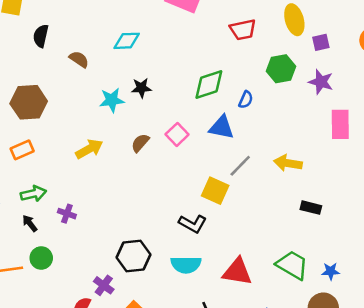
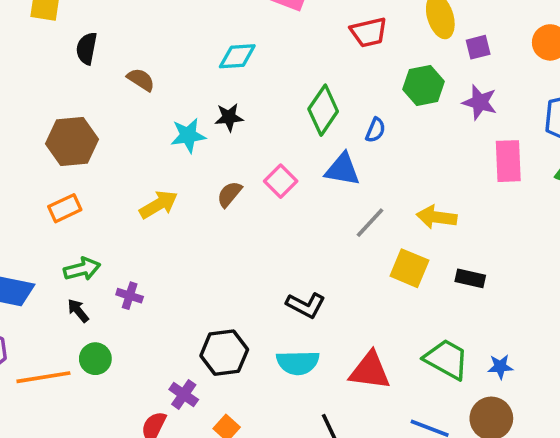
cyan diamond: (127, 41) -> (237, 56), moved
green diamond: (209, 84) -> (323, 110), turned -36
yellow square: (215, 191) -> (409, 268), moved

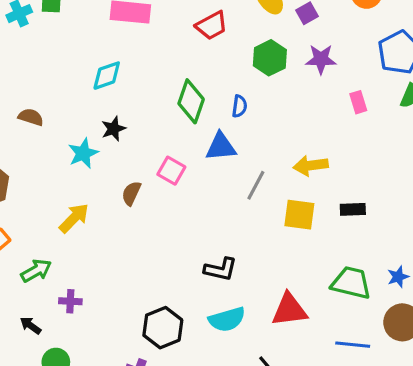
pink rectangle: (508, 161) -> (358, 102), size x0.6
green arrow: (82, 269) -> (36, 271), moved

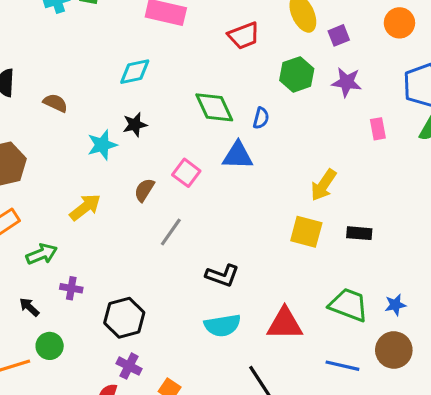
green diamond: (191, 101) -> (214, 107), turned -51
yellow arrow: (311, 166) -> (323, 185), turned -56
gray line: (256, 185) -> (171, 232), moved
black hexagon: (163, 328) -> (124, 318), moved

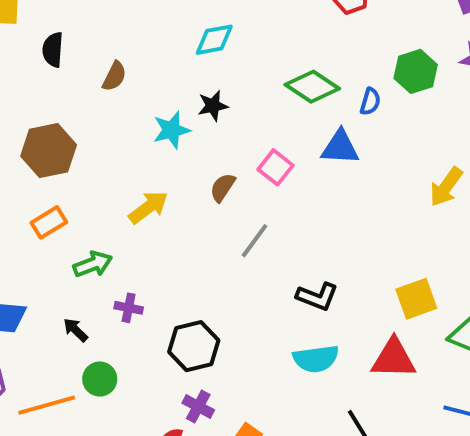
green hexagon: (297, 74) -> (416, 71), moved
brown semicircle: (55, 103) -> (114, 76), turned 90
green diamond: (214, 107) -> (312, 87), turned -33
yellow square: (306, 232) -> (416, 299), moved, turned -36

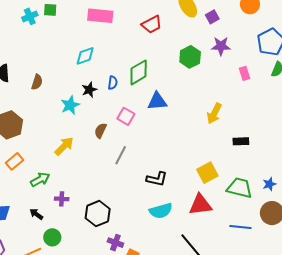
green diamond: (312, 87) -> (139, 72), turned -56
blue semicircle: (370, 102) -> (113, 83), moved
purple cross: (198, 407) -> (115, 243), moved

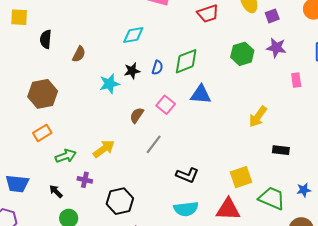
yellow arrow: (64, 146) -> (104, 149), moved
blue star: (269, 184) -> (304, 190), moved

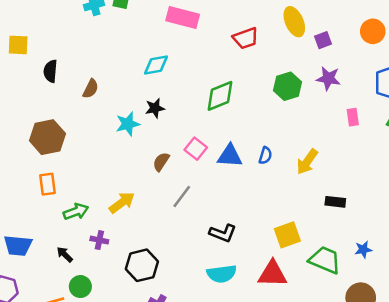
blue semicircle: (157, 68) -> (265, 156), moved
blue triangle: (201, 94) -> (230, 156), moved
orange rectangle: (42, 133) -> (47, 184), turned -66

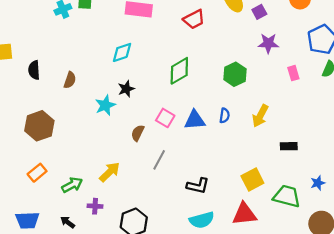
green hexagon: (288, 86) -> (235, 74), moved
orange rectangle: (47, 184) -> (37, 173), moved, turned 66

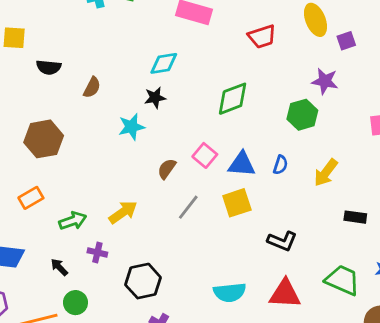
purple star: (268, 43) -> (325, 81), moved
black semicircle: (34, 70) -> (49, 67), turned -90
black star: (126, 89) -> (155, 98), moved
yellow square: (252, 180) -> (237, 203), moved
black L-shape: (198, 186) -> (282, 241), moved

